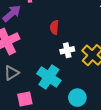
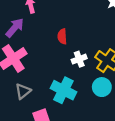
cyan circle: (77, 98) -> (102, 87), moved

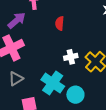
red semicircle: (62, 36) -> (60, 23), moved
cyan circle: (102, 87) -> (75, 95), moved

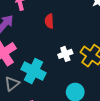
cyan cross: (53, 83) -> (33, 71), moved

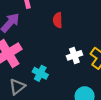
cyan cross: (33, 71) -> (40, 73), size x0.6

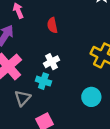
white cross: (74, 55) -> (52, 62), moved

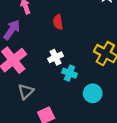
cyan cross: (43, 81) -> (69, 73), moved

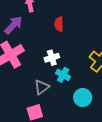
gray triangle: (26, 91) -> (42, 87), moved

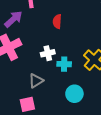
cyan cross: (63, 75) -> (64, 64), moved, turned -32

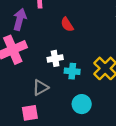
purple arrow: (13, 19) -> (20, 19), turned -36
red semicircle: (57, 21) -> (67, 24), turned -40

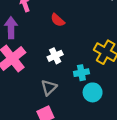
cyan cross: (72, 71) -> (81, 73), moved

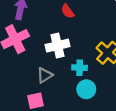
white cross: (55, 56) -> (58, 46), size x1.5

